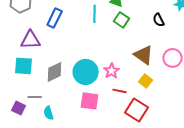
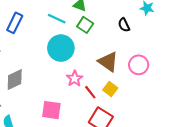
cyan line: (95, 14) -> (57, 19), turned -66
cyan circle: (86, 72) -> (61, 48), moved
red line: (120, 91) -> (90, 92), moved, turned 40

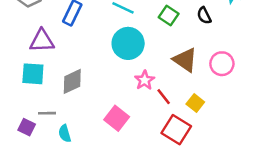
green square: (85, 25) -> (169, 16), moved
yellow square: (110, 89) -> (195, 103), moved
pink square: (51, 110) -> (117, 118), turned 30

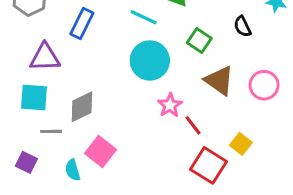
green square: (169, 16) -> (199, 40), moved
yellow square: (195, 103) -> (241, 144), moved
gray line: (47, 113) -> (51, 131), moved
pink square: (117, 118) -> (100, 152), moved

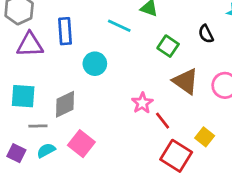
blue rectangle: (82, 23) -> (65, 31), turned -30
purple triangle: (45, 57) -> (30, 45), moved
cyan circle: (150, 60) -> (95, 64), moved, size x0.7
cyan semicircle: (73, 170) -> (46, 150), moved, turned 78

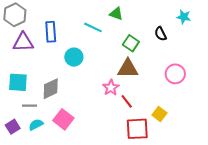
brown triangle: (186, 81) -> (128, 69), moved, turned -35
purple square: (16, 153) -> (13, 127), turned 32
red square: (176, 156) -> (137, 129), turned -35

